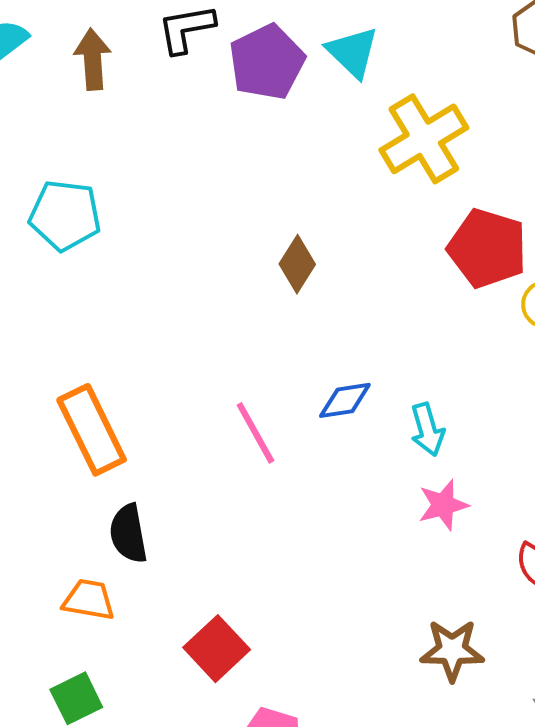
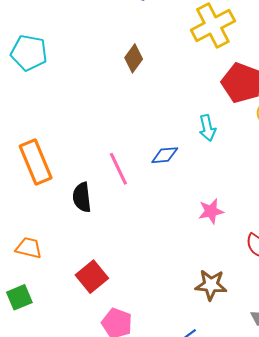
brown diamond: (297, 264) -> (134, 58), moved
cyan arrow: (427, 430) -> (207, 128), moved
black semicircle: (128, 534) -> (82, 197), moved

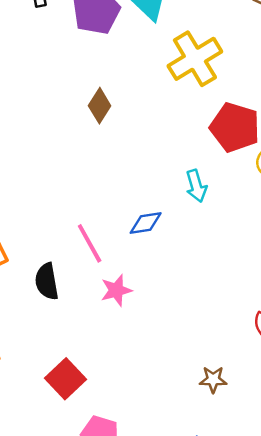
pink star: (211, 211) -> (116, 290), moved
brown star: (211, 285) -> (213, 380), size x0.7

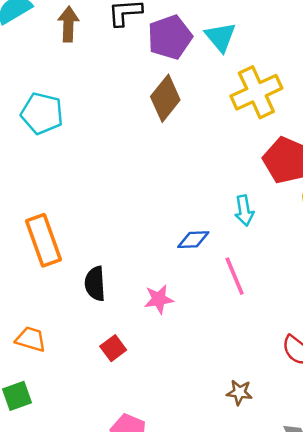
brown diamond: (100, 106) -> (165, 98), moved, size x1.4
pink line: (90, 243) -> (235, 276), moved
red square: (65, 379) -> (113, 348), moved, size x0.7

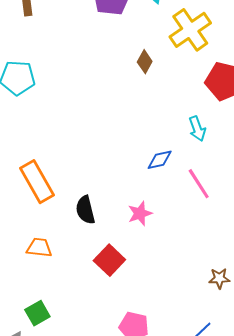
brown diamond: (165, 98) -> (145, 62), moved, size x0.6
orange trapezoid: (31, 339) -> (39, 248), moved
red square: (113, 348) -> (109, 260), size x1.4

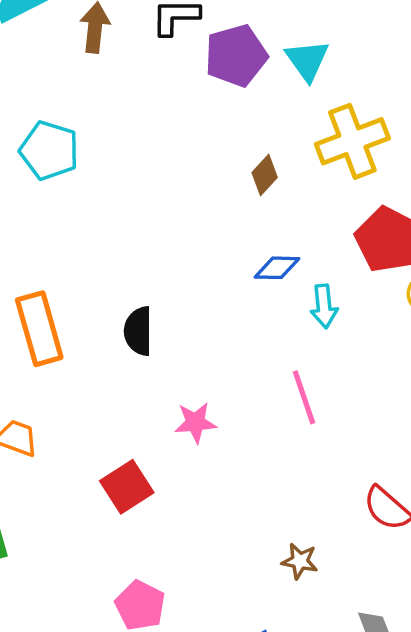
blue diamond: (160, 160) -> (277, 268), moved
black semicircle: (85, 210) -> (138, 331), moved

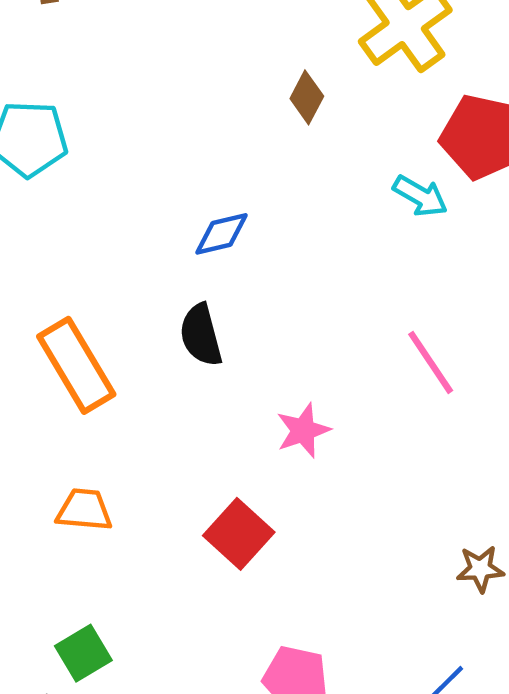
blue diamond: (277, 268) -> (222, 234), moved
cyan arrow: (324, 306) -> (420, 196), moved, turned -39

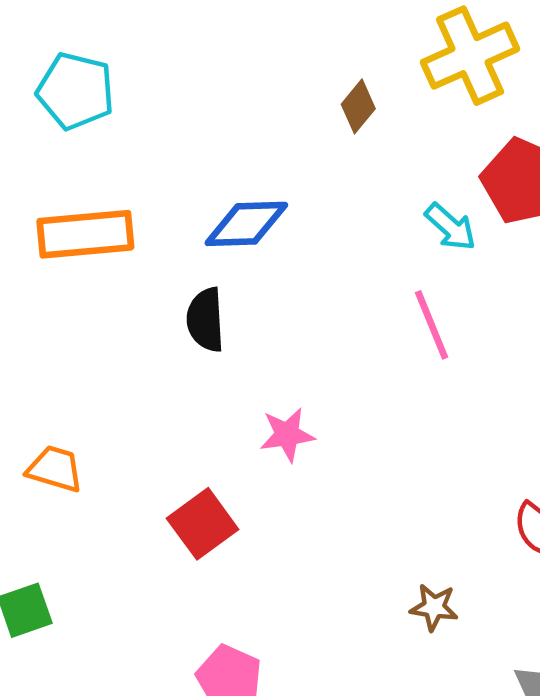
blue diamond: (222, 234) -> (246, 224), size x1.4
pink line: (431, 362) -> (432, 325), moved
orange rectangle: (76, 365) -> (85, 234), moved, turned -76

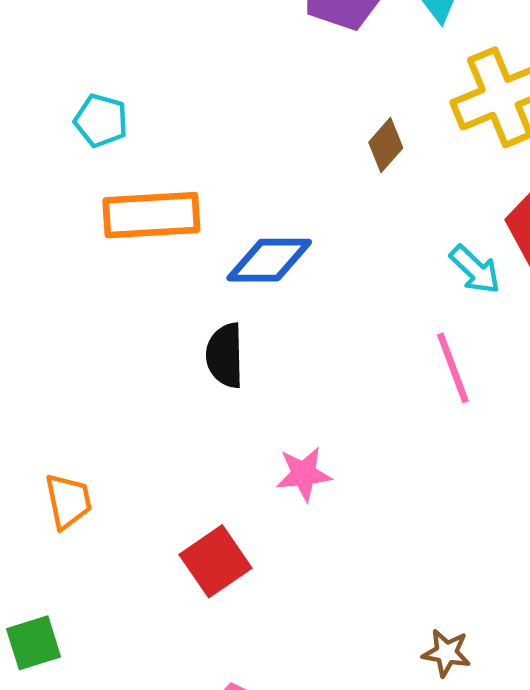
cyan pentagon: (75, 91) -> (101, 121), size x0.7
orange rectangle: (85, 234) -> (151, 215), moved
orange trapezoid: (55, 469) -> (68, 501), turned 60

